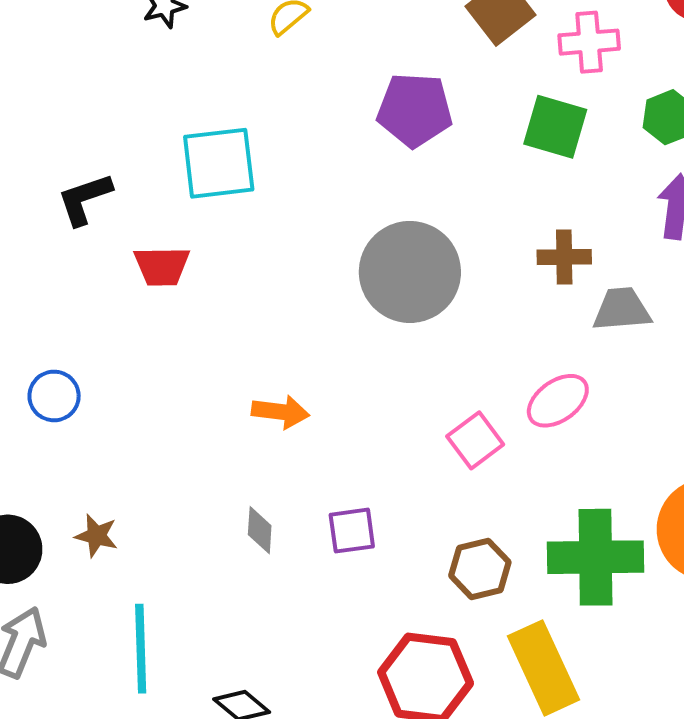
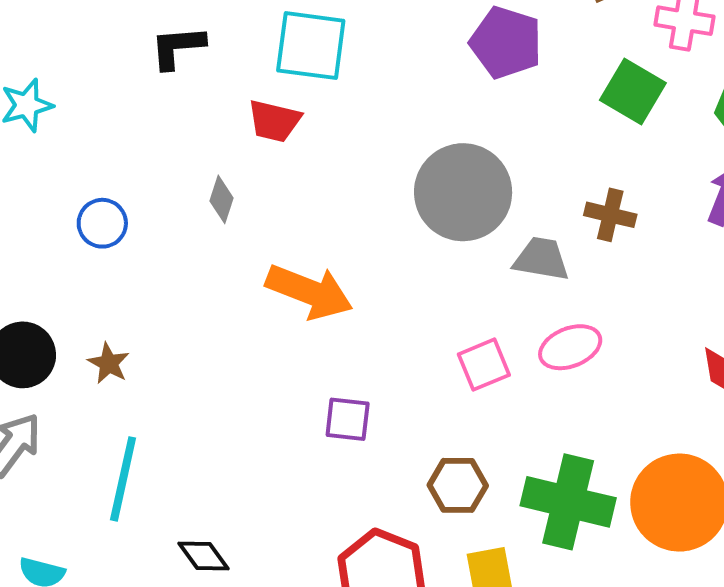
red trapezoid: (162, 266) -> (274, 121), moved
gray trapezoid: (622, 309) -> (541, 259), moved
orange arrow: (280, 412) -> (309, 292), size x1.6
gray diamond: (260, 530) -> (221, 199), moved

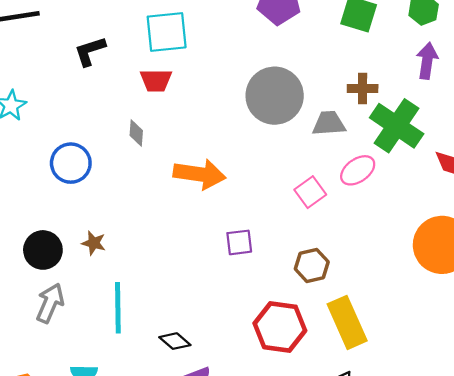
blue circle: (102, 223) -> (71, 163), size x1.4
green cross: (568, 502) -> (397, 126), moved, turned 34

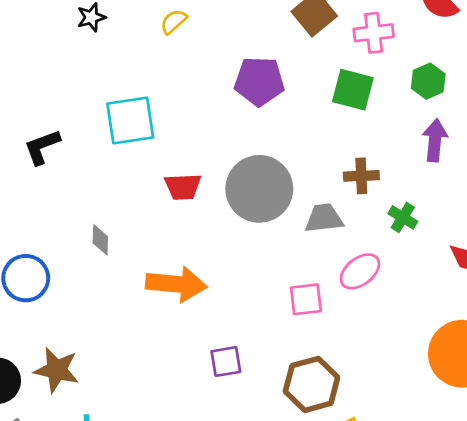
red trapezoid: (156, 80) -> (183, 187), moved
green cross: (397, 126) -> (403, 217), size x0.5
pink square: (310, 192) -> (306, 299), turned 32
brown star: (94, 243) -> (57, 370), size x1.6
brown hexagon: (312, 265) -> (312, 384), size x1.4

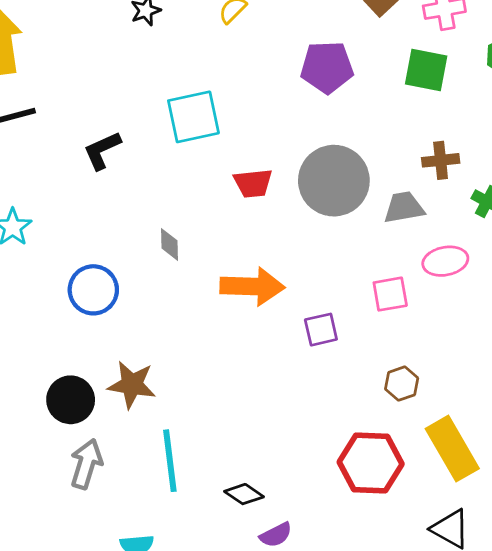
pink ellipse: (360, 271) -> (445, 261), turned 30
purple square: (226, 362) -> (321, 330), moved
brown hexagon: (312, 384) -> (402, 384), size x0.6

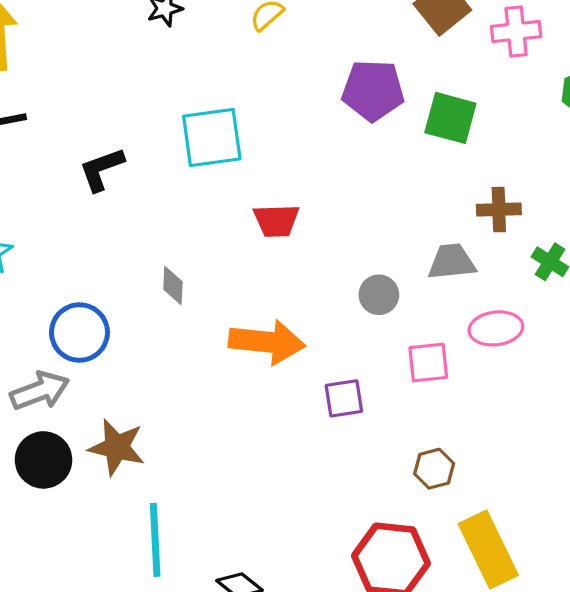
green square: (426, 70) -> (450, 118), moved
gray circle: (334, 181) -> (379, 295), moved, size x0.5
gray arrow: (86, 464) -> (40, 391), moved, turned 48

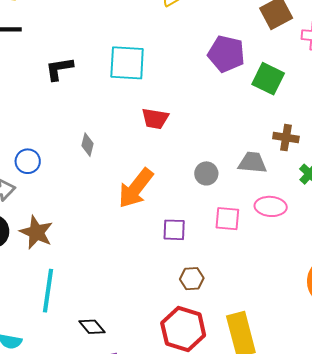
blue circle: (79, 332) -> (28, 161), size x0.7
orange arrow: (267, 342) -> (136, 188), turned 111
brown hexagon: (434, 469) -> (192, 279), moved

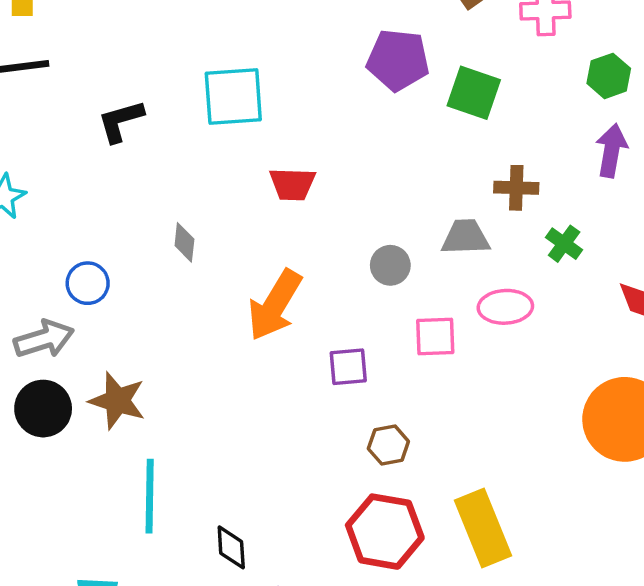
black diamond: (92, 327) -> (231, 547), turned 44

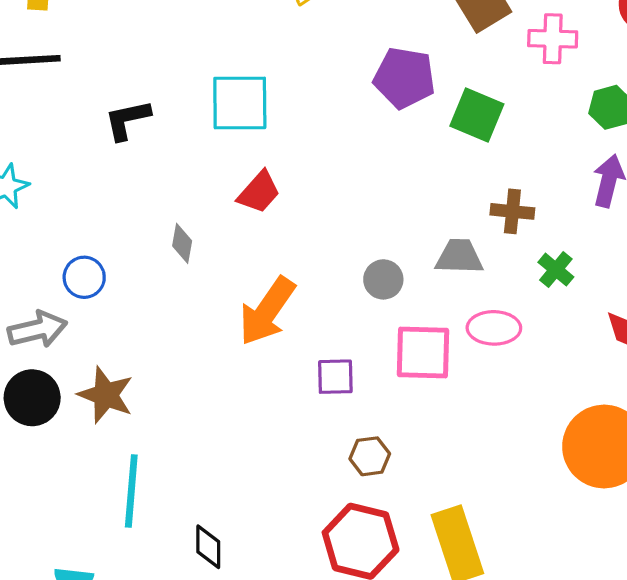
red trapezoid: (292, 184) -> (259, 192), moved, turned -54
pink square: (435, 337) -> (423, 353), size x1.4

